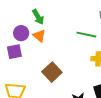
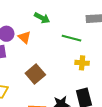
green arrow: (38, 17) -> (42, 18), moved, turned -35

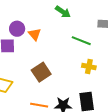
green arrow: (42, 18) -> (63, 12), moved

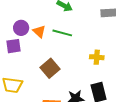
green line: (81, 41) -> (62, 33), moved

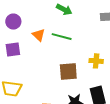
purple circle: (21, 28) -> (13, 22), moved
brown square: (50, 68) -> (68, 71), moved, turned 36

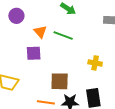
purple square: (13, 50) -> (34, 53), moved
brown square: (68, 71) -> (60, 81), moved

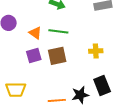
brown square: (60, 81) -> (57, 56), moved

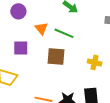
purple square: (34, 55) -> (21, 48), moved

